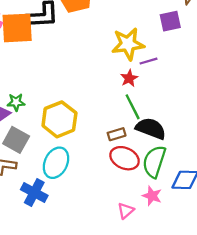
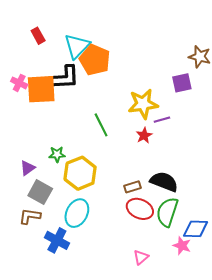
green star: (16, 102) -> (57, 154), moved
green line: (133, 107) -> (101, 125), moved
pink star: (152, 196) -> (182, 246), moved

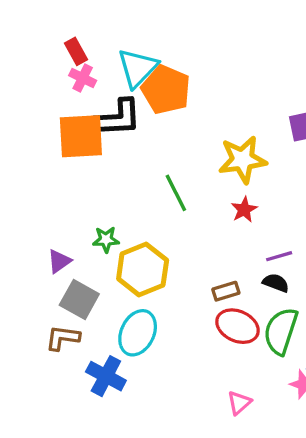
pink cross: (19, 83) -> (83, 78), moved
purple line: (162, 120) -> (279, 256), moved
black semicircle: (164, 182) -> (276, 283), size x0.6

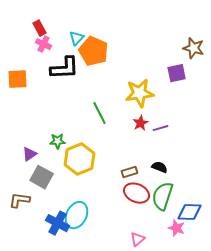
cyan triangle: (138, 68) -> (77, 38), size x0.6
orange square: (81, 136) -> (18, 79), moved, size x0.7
purple line: (279, 256) -> (161, 128), moved
cyan ellipse: (138, 333) -> (77, 215), moved
brown L-shape: (63, 338) -> (20, 200), moved

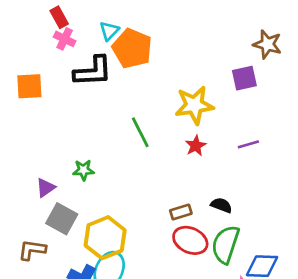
purple line: (161, 128) -> (248, 144), moved
yellow hexagon: (80, 159) -> (105, 238), moved

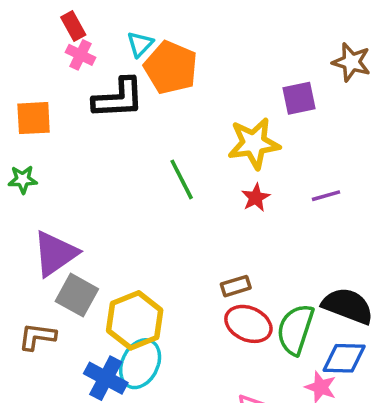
purple square: (244, 78) -> (299, 98), moved
green star: (83, 170) -> (23, 179), moved
purple triangle: (46, 188) -> (55, 254), size x1.8
black semicircle: (221, 205) -> (348, 306), moved, size x1.8

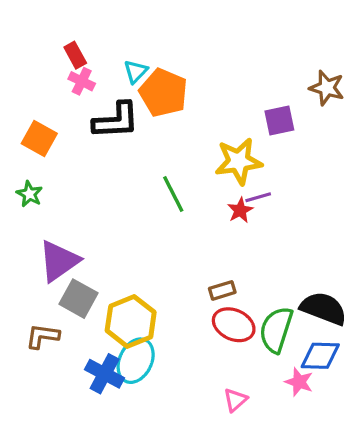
orange square: (34, 118) -> (39, 138), turned 32
green star: (23, 179) -> (29, 194), turned 30
purple line: (326, 196) -> (258, 197), moved

